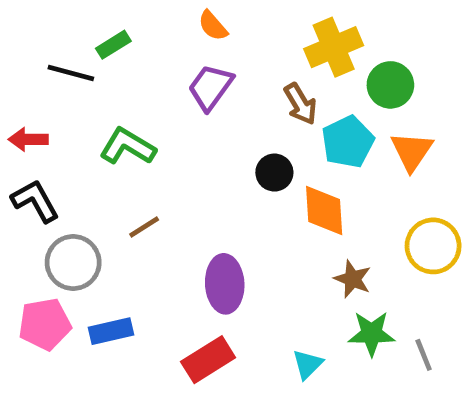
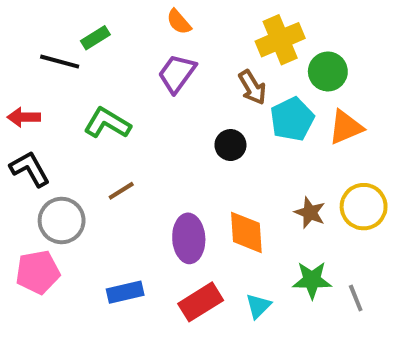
orange triangle: (412, 151) -> (346, 127), turned 33
orange diamond: (324, 210) -> (246, 232), moved
brown star: (353, 279) -> (310, 213), moved
blue rectangle: (111, 331) -> (125, 292), moved
red rectangle: (208, 360) -> (201, 302), moved

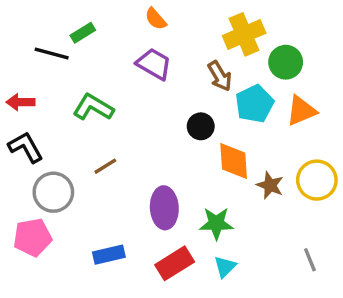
purple trapezoid: (177, 73) -> (154, 64), turned 84
orange diamond: (246, 232) -> (234, 161), moved
green star: (312, 280) -> (216, 223), moved

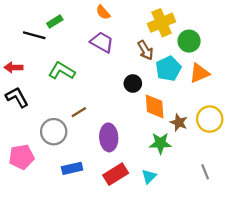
brown line: (105, 166) -> (79, 112), moved
gray circle: (53, 192) -> (54, 132), moved
green star: (216, 223) -> (160, 143), moved

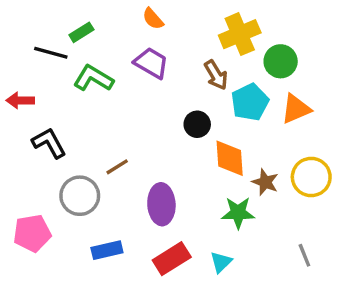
green L-shape: (62, 71) -> (93, 78), moved
black L-shape: (17, 97) -> (49, 143), moved

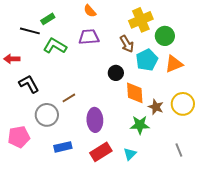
purple trapezoid: (151, 63) -> (89, 37), turned -35

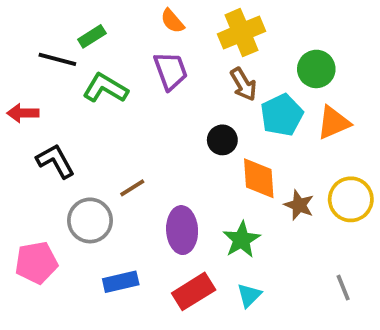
yellow cross: (141, 20) -> (241, 33), moved
purple trapezoid: (89, 37) -> (171, 71), turned 75
green star: (140, 125) -> (241, 240), moved, turned -30

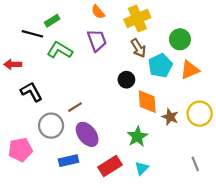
purple ellipse: (182, 230) -> (87, 134), moved, turned -35

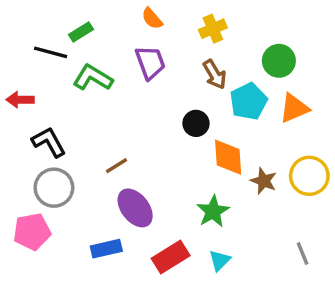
yellow cross: (137, 19) -> (213, 29), size x0.7
gray circle: (51, 126) -> (54, 188), moved

